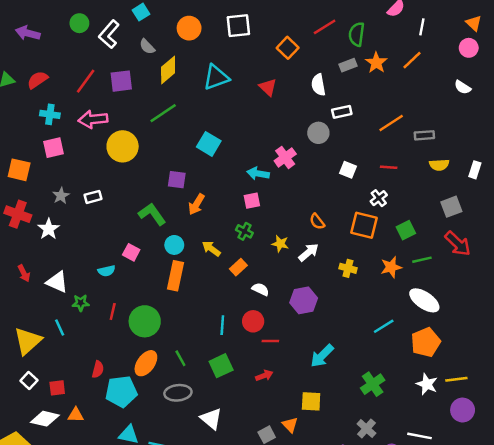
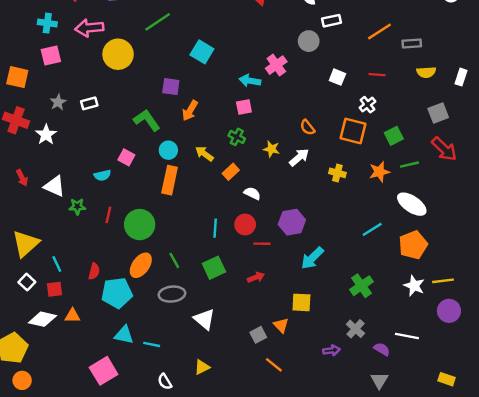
purple hexagon: (304, 300) -> (292, 222), moved
cyan line: (60, 327) -> (57, 264), moved

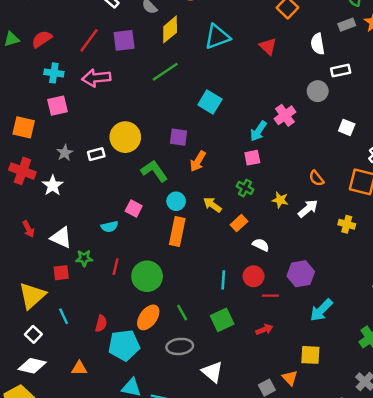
yellow circle: (118, 54) -> (125, 137), moved
cyan arrow: (250, 81) -> (258, 131), turned -66
red square: (54, 289) -> (61, 273), moved
white diamond: (42, 319) -> (32, 366), moved

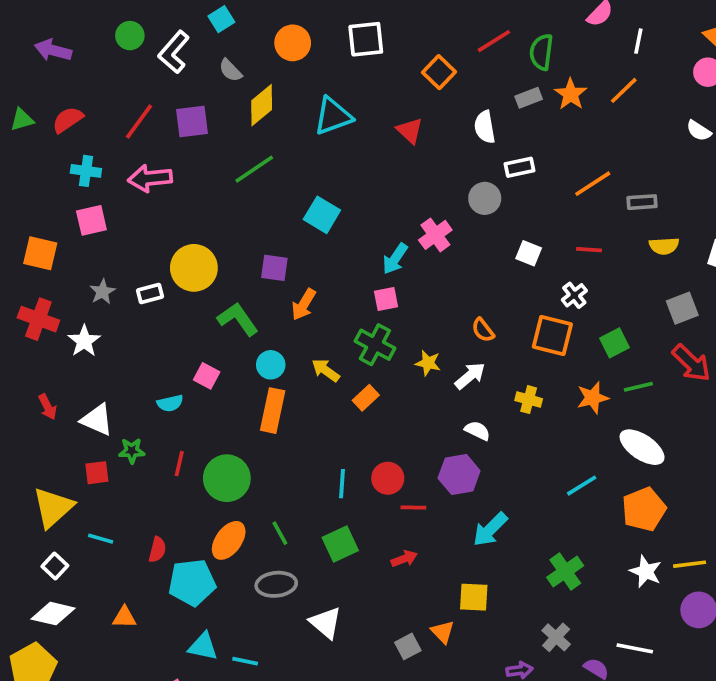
green cross: (245, 188) -> (375, 345), size x1.5
white semicircle: (261, 245) -> (477, 431), moved
cyan line: (64, 316) -> (101, 539), turned -49

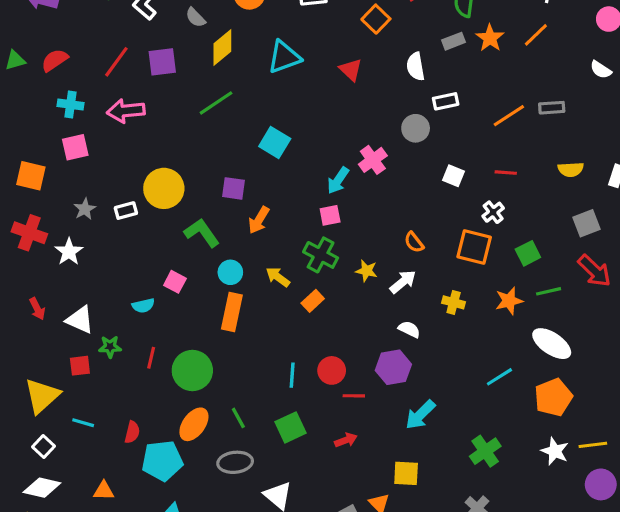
gray rectangle: (642, 202) -> (552, 108), moved

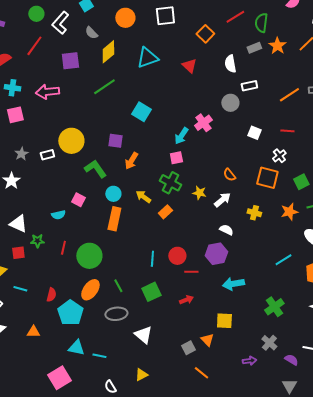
red line: (116, 62) -> (34, 46), moved
cyan arrow: (420, 415) -> (233, 284), turned 35
cyan pentagon: (162, 461) -> (70, 313), turned -30

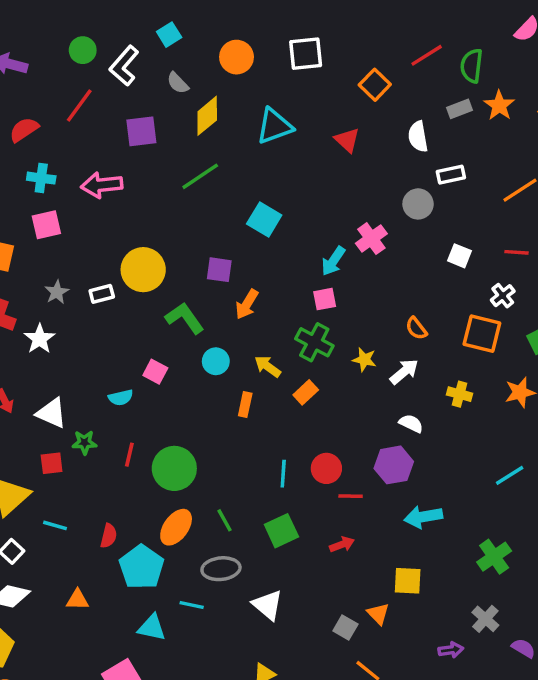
orange rectangle: (114, 219) -> (245, 404), moved, size x0.6
gray square: (188, 348) -> (345, 627), turned -32
cyan line: (99, 356) -> (192, 605), moved

